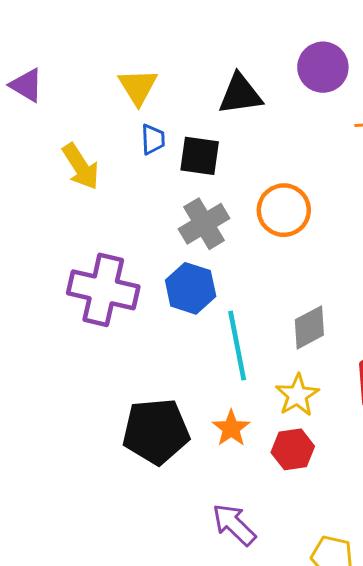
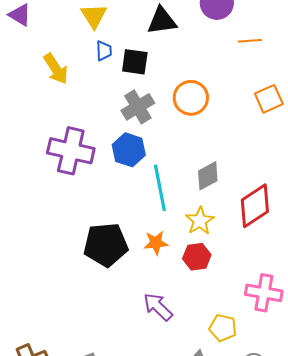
orange star: (231, 428) -> (156, 243), turned 30

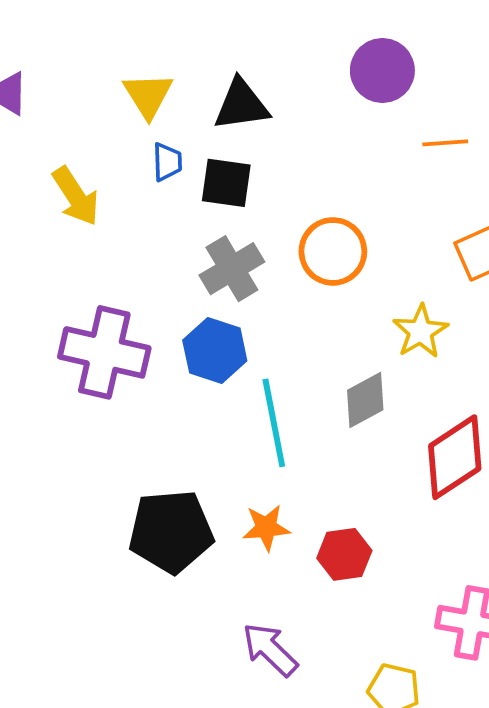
black triangle: (162, 21) -> (241, 105), moved
yellow star: (200, 221) -> (420, 331), moved

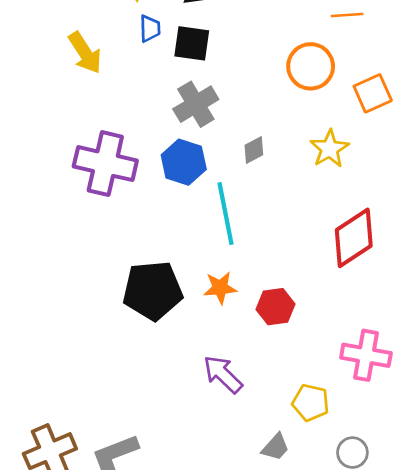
orange circle: (333, 251) -> (311, 66), moved
gray diamond: (365, 400) -> (254, 150), moved, size x0.7

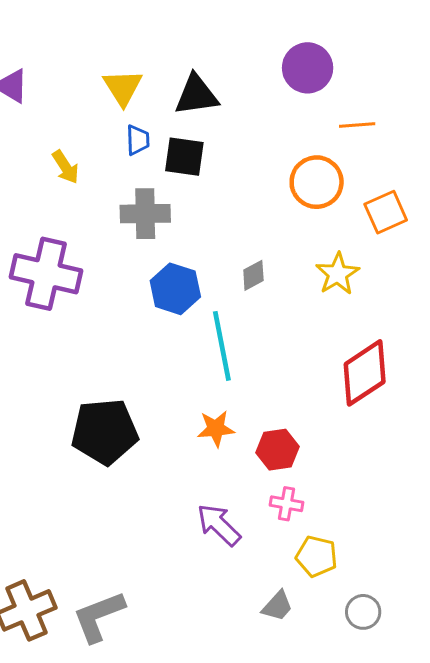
yellow arrow: (85, 53) -> (66, 167), size x0.7
gray cross: (196, 104) -> (145, 214), moved, turned 30
purple cross: (105, 164) -> (46, 274), moved
black pentagon: (153, 291) -> (105, 432), moved
pink cross: (366, 355) -> (286, 504), moved, size x0.6

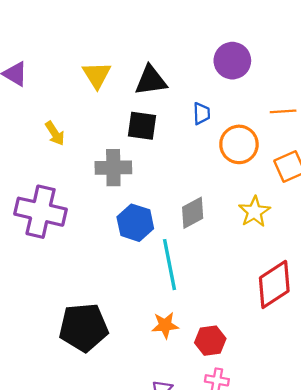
orange line: (357, 125) -> (283, 111), moved
blue trapezoid: (138, 140) -> (201, 114), moved
gray diamond: (253, 275) -> (193, 213), size x1.4

